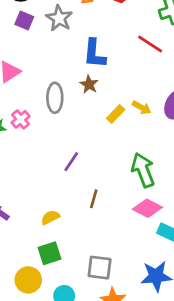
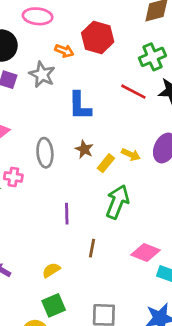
brown star: (89, 84) -> (84, 149), moved
pink cross: (21, 119) -> (13, 177), turned -36
purple line: (71, 162) -> (67, 214), turned -30
green arrow: (143, 170) -> (117, 202), moved, turned 48

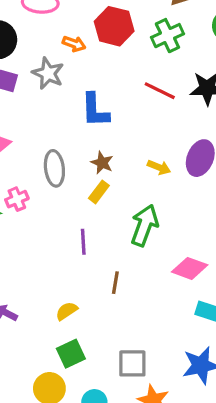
green cross: (152, 57) -> (167, 36), moved
yellow rectangle: (106, 163) -> (99, 192), moved
pink cross: (13, 177) -> (17, 199), turned -30
pink diamond: (145, 253) -> (190, 268), moved

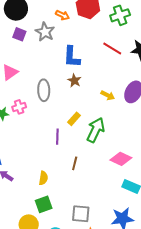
brown star: (102, 163) -> (74, 80), moved
yellow rectangle: (99, 192) -> (74, 119), moved
yellow semicircle: (67, 311) -> (43, 178), turned 128

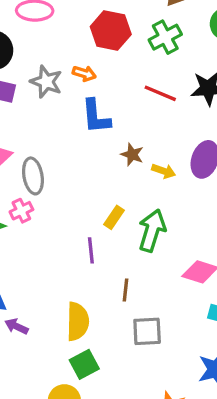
orange arrow: (62, 15) -> (84, 73), moved
brown star: (74, 80) -> (132, 154), moved
gray ellipse: (44, 90) -> (33, 176), moved
yellow semicircle: (43, 178) -> (78, 321), size x1.6
gray square: (81, 214) -> (147, 331), moved

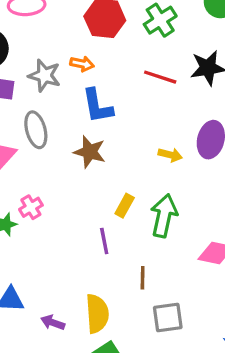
brown star: (132, 154) -> (90, 152), moved, size x1.4
gray ellipse: (33, 176) -> (36, 130), moved
purple arrow: (16, 326) -> (53, 323), moved

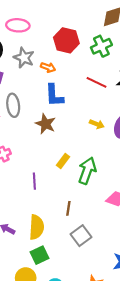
gray star: (44, 75) -> (24, 58), moved
yellow arrow: (170, 155) -> (97, 124), moved
purple line: (104, 241) -> (34, 181), moved
gray square: (168, 317) -> (81, 236), turned -36

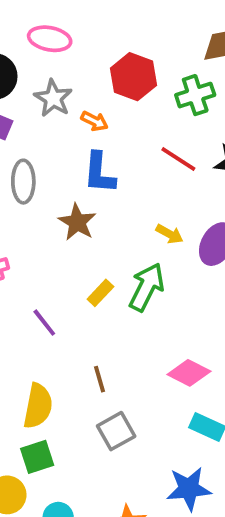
green arrow: (87, 171) -> (147, 287), moved
purple line: (34, 181) -> (44, 323), turned -42
brown line: (68, 208) -> (99, 379), turned -32

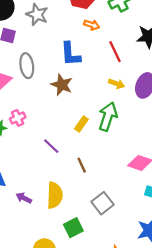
orange arrow: (95, 121) -> (92, 25), moved
red line: (178, 159) -> (115, 52), moved, turned 40
brown line: (99, 379) -> (82, 165), moved
green square: (37, 457) -> (73, 228), moved

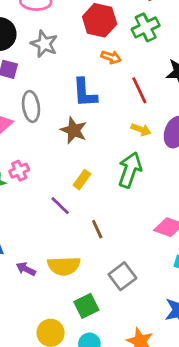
yellow rectangle: (81, 124) -> (82, 180), moved
yellow semicircle: (55, 195) -> (64, 266), turned 85

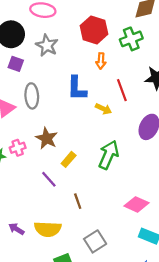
orange arrow: (111, 57) -> (101, 61), turned 70
brown star: (74, 130) -> (47, 138), moved
yellow arrow: (141, 130) -> (103, 109), moved

